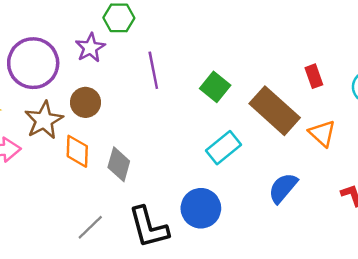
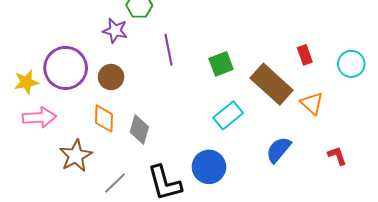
purple star: (90, 48) -> (115, 31), turned -30
purple circle: (33, 63) -> (66, 68), moved
green square: (215, 87) -> (221, 64), turned 30
brown star: (44, 120) -> (76, 156), moved

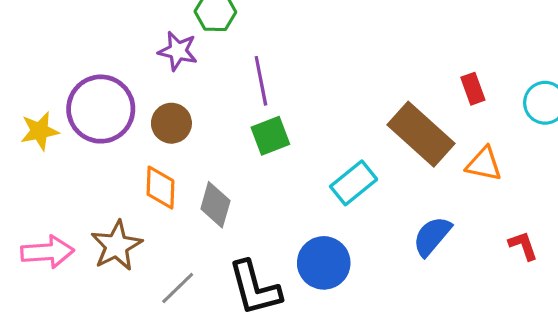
green square: (221, 64) -> (270, 136), moved
orange triangle: (312, 103) -> (484, 164), turned -30
pink arrow: (39, 117) -> (47, 252), moved

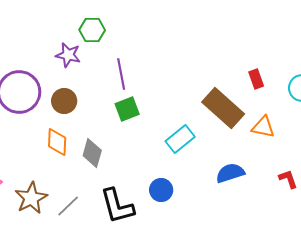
blue semicircle: (432, 236) -> (230, 173), turned 32
brown star: (116, 246) -> (31, 198), moved
blue circle: (324, 263) -> (161, 190), size x0.7

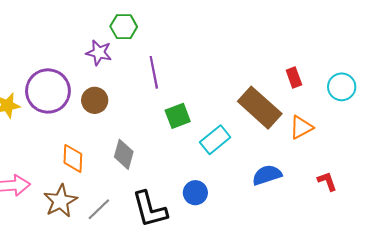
green square: (127, 109) -> (178, 116), moved
orange triangle: (263, 127) -> (301, 127), turned -40
orange diamond: (57, 142) -> (73, 158), moved

